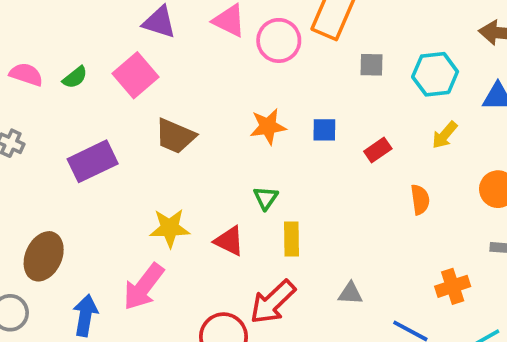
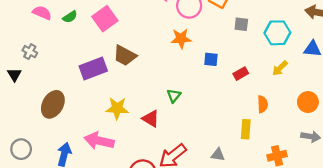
orange star: (268, 126) -> (181, 39), moved
purple rectangle: (93, 161) -> (93, 69), moved
yellow rectangle: (291, 239) -> (246, 129), moved
brown ellipse: (44, 256) -> (53, 104), moved
pink arrow: (144, 287) -> (99, 141), turned 60

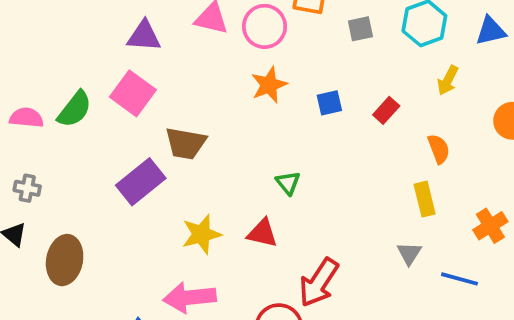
green semicircle: (70, 17) -> (75, 109), size x1.5
brown ellipse: (53, 104) -> (65, 260), moved
gray triangle: (218, 155) -> (409, 253), moved, turned -48

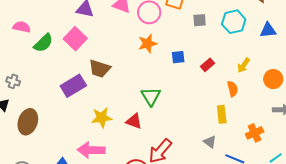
yellow arrow: (448, 80) -> (244, 65), moved
pink semicircle: (26, 118) -> (22, 27), moved
green triangle: (288, 183) -> (151, 96), size x1.5
gray triangle: (409, 253) -> (210, 142), turned -32

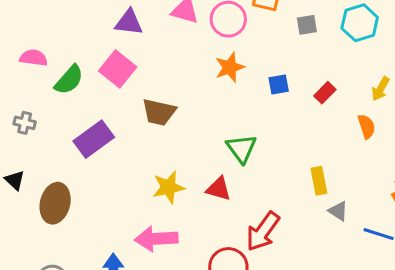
gray cross: (13, 81) -> (25, 123), moved
purple rectangle: (73, 86) -> (94, 139), moved
yellow rectangle: (222, 114) -> (319, 181), moved

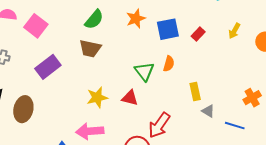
pink square: (118, 69) -> (36, 26), moved
green semicircle: (69, 80) -> (94, 19), moved
blue square: (279, 85) -> (168, 29), size x1.6
orange semicircle: (367, 126) -> (169, 64), moved, turned 35

